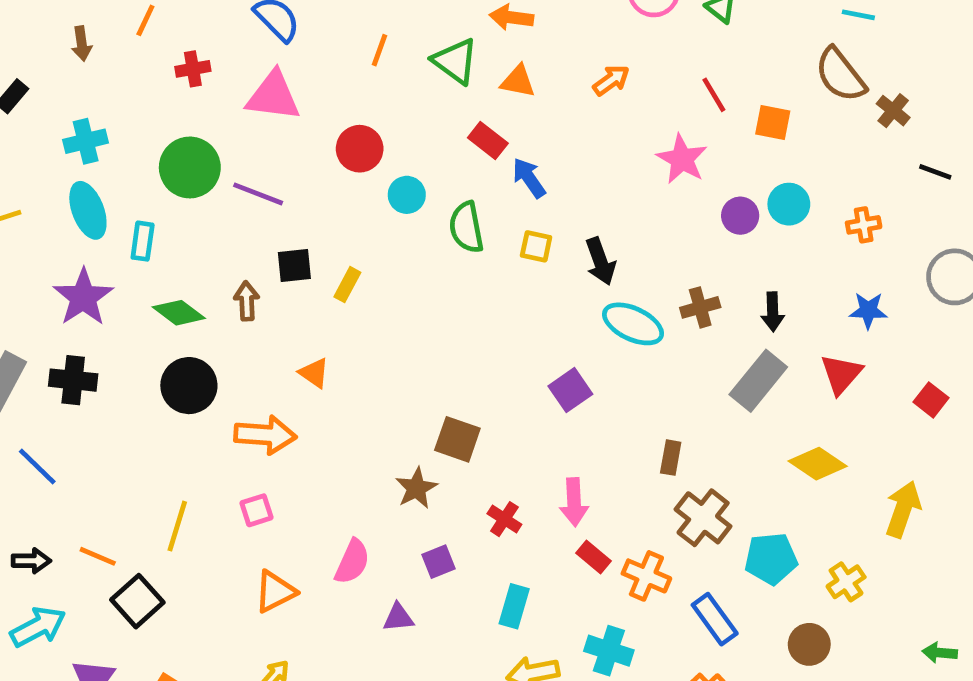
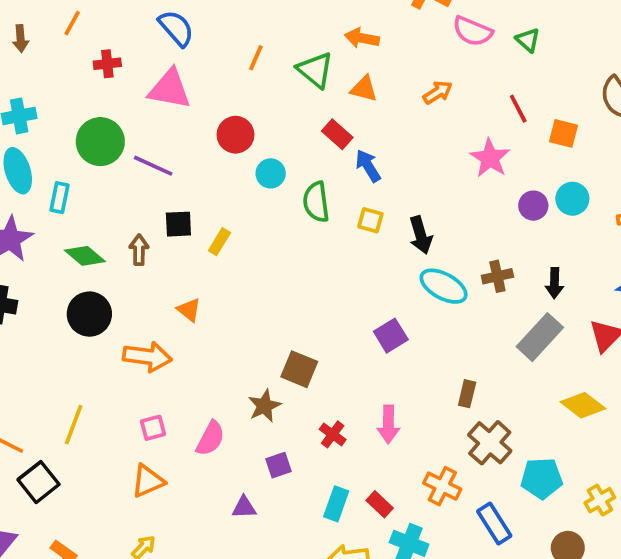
pink square: (257, 510) -> (153, 428), moved
red rectangle: (594, 557) -> (380, 504), moved
pink semicircle: (352, 562) -> (210, 438), moved

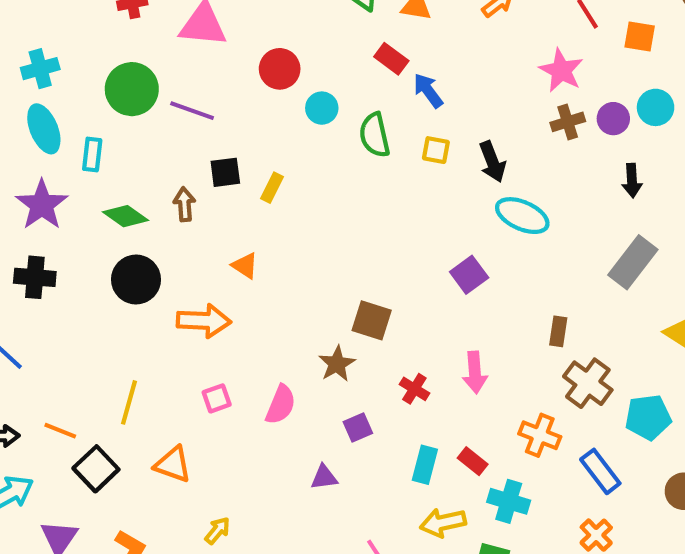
brown cross: (497, 276) -> (568, 122), moved
black arrow: (555, 283) -> (632, 181), moved
orange triangle: (148, 481) -> (173, 464), moved, turned 48

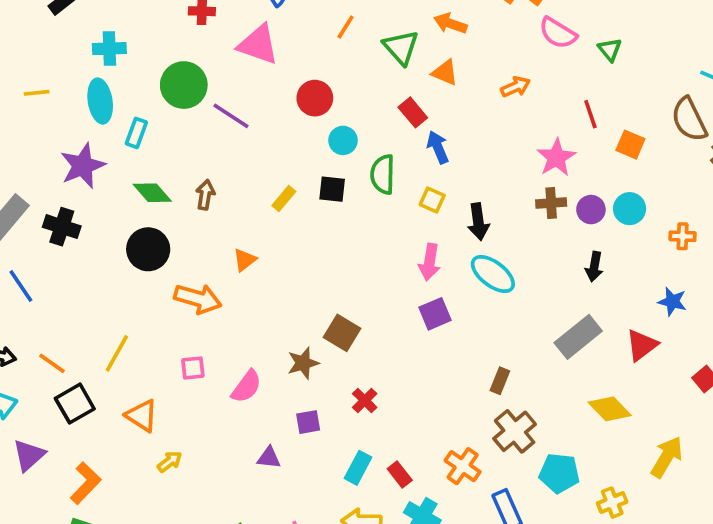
black square: (225, 172) -> (332, 189), moved
orange triangle: (245, 266) -> (245, 260), turned 35
pink arrow: (475, 373) -> (430, 262), moved
yellow arrow: (217, 531) -> (170, 462), moved

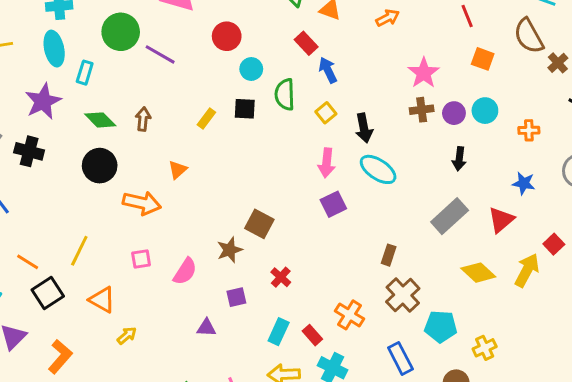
red line: (590, 114) -> (467, 16), moved
yellow square: (432, 200) -> (326, 113), turned 30
yellow arrow: (667, 457) -> (527, 270), moved
orange cross: (463, 466) -> (349, 315), moved

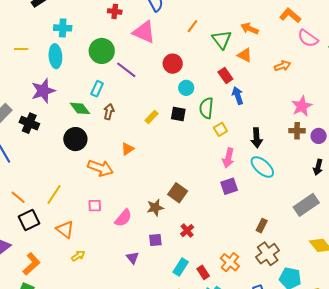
cyan rectangle: (85, 73) -> (97, 89), moved
yellow square: (326, 113) -> (220, 129), moved
purple triangle: (206, 328) -> (132, 258), turned 40

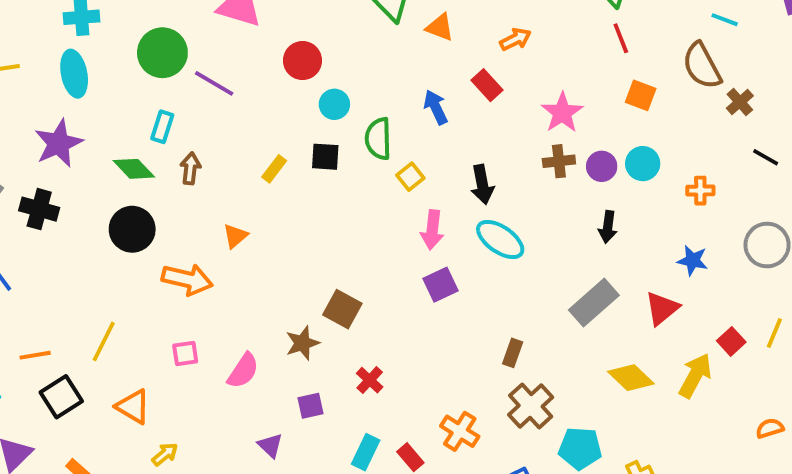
red rectangle: (225, 76) -> (487, 85), moved
orange line: (18, 197) -> (35, 355), turned -42

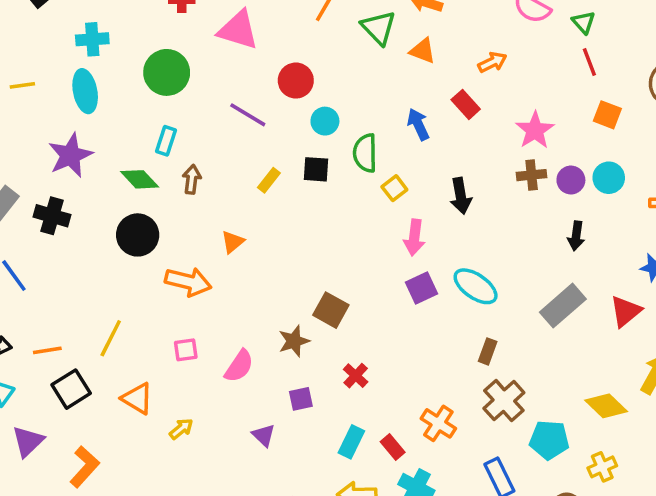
purple line: (214, 83) -> (248, 115), moved
cyan ellipse: (500, 240) -> (476, 286), moved
yellow diamond: (631, 378) -> (606, 406), moved
yellow arrow: (165, 454) -> (181, 429), moved

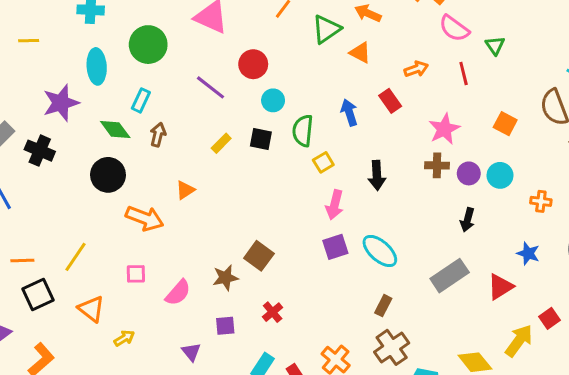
green triangle: (379, 28) -> (326, 29), turned 32
red line: (589, 62) -> (464, 73), moved
cyan ellipse: (85, 91) -> (97, 66), moved

